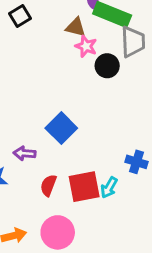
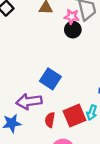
pink star: (86, 46) -> (72, 17), moved
purple arrow: (25, 153) -> (29, 101), size x1.6

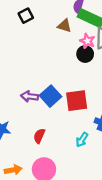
purple arrow: (29, 101) -> (30, 96), moved, size x0.7
red square: (75, 116) -> (77, 101), moved

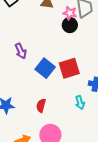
purple arrow: (30, 96) -> (21, 51), moved, turned -112
cyan arrow: (82, 140) -> (80, 102), turned -40

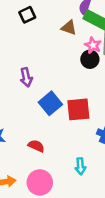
cyan arrow: (80, 102) -> (80, 166), moved
red semicircle: (41, 106) -> (36, 146), turned 88

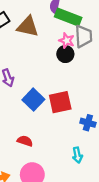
brown triangle: (69, 28) -> (28, 27), moved, size x1.5
cyan arrow: (80, 166) -> (77, 155), moved

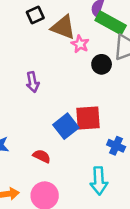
pink star: (67, 41) -> (80, 44), moved
blue square: (33, 100) -> (66, 126), moved
cyan arrow: (77, 155) -> (99, 181), size x1.5

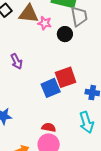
blue square: (66, 126) -> (51, 88), turned 30
red semicircle: (42, 156) -> (49, 127), moved

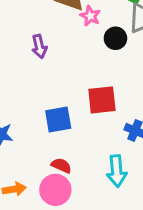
purple arrow: (17, 61) -> (39, 46), moved
blue square: (51, 88) -> (58, 120), moved

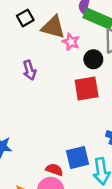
red square: (102, 100) -> (87, 89), moved
blue square: (58, 120) -> (77, 157), moved

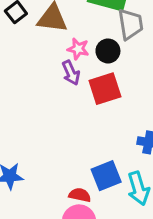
pink star: (71, 42) -> (78, 49), moved
purple arrow: (29, 70) -> (71, 73), moved

